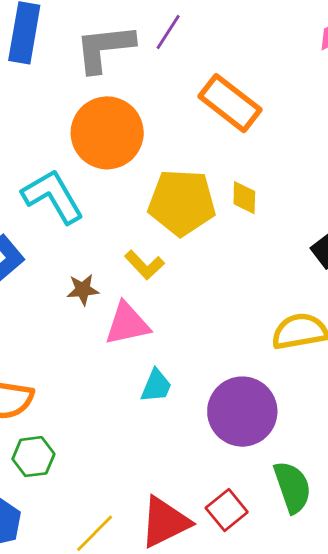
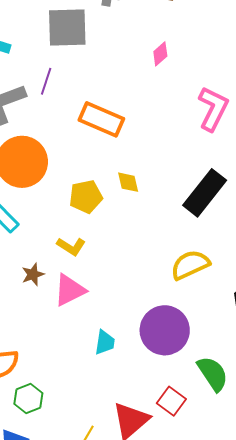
yellow pentagon: (182, 202) -> (86, 197), size x0.7
cyan trapezoid: (156, 386) -> (105, 342), moved

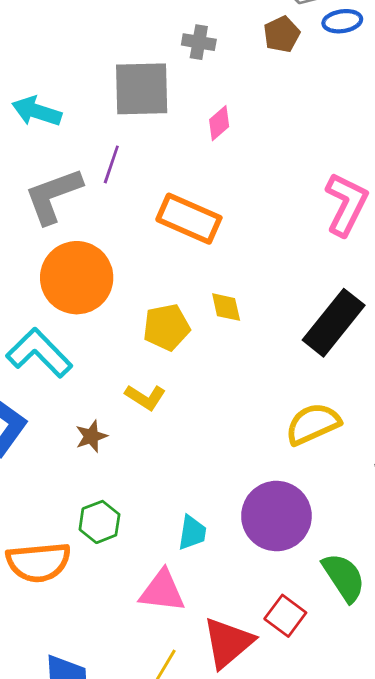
pink diamond: (160, 54) -> (219, 123), moved
pink triangle: (70, 290) -> (162, 591), moved, turned 33
green hexagon: (28, 398) -> (99, 522), moved

